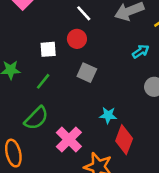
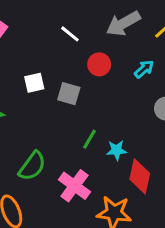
red circle: (77, 39) -> (99, 64), moved
gray square: (87, 73) -> (69, 94), moved
green line: (43, 81) -> (89, 139), moved

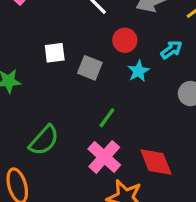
cyan star: (117, 150) -> (138, 71), moved, turned -30
red diamond: (140, 176) -> (156, 162), turned -40
pink cross: (74, 186) -> (104, 157), moved

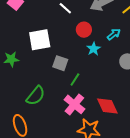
white square: (55, 53) -> (40, 40), size x1.6
gray square: (90, 68) -> (60, 63), moved

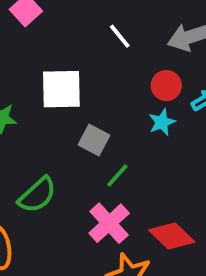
red circle: (84, 30) -> (166, 86), moved
red diamond: (107, 106) -> (172, 236), turned -30

